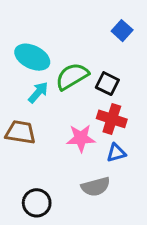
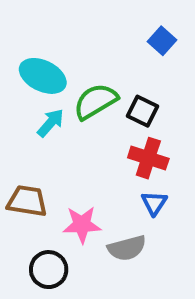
brown trapezoid: (20, 132) -> (27, 201), moved
pink star: (81, 138) -> (82, 225), moved
blue triangle: (116, 153) -> (154, 203), turned -42

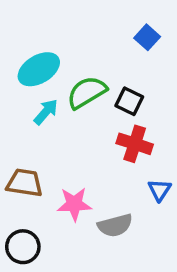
cyan ellipse: (43, 76) -> (39, 69), turned -57
blue triangle: (154, 203) -> (159, 190), moved
black circle: (49, 270) -> (23, 247), moved

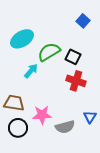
cyan arrow: (46, 112) -> (31, 71), moved
blue triangle: (159, 190) -> (90, 117), moved
black circle: (23, 247) -> (18, 128), moved

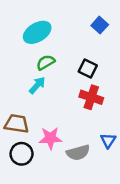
cyan ellipse: (22, 39) -> (37, 32), moved
green semicircle: (49, 52) -> (46, 62), moved, size x0.7

